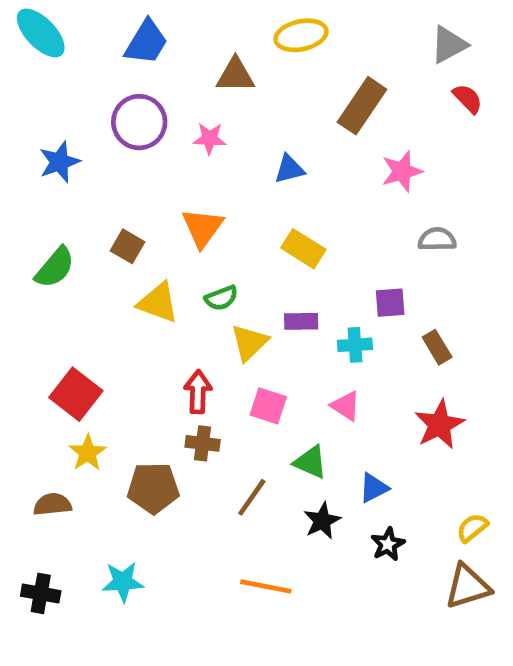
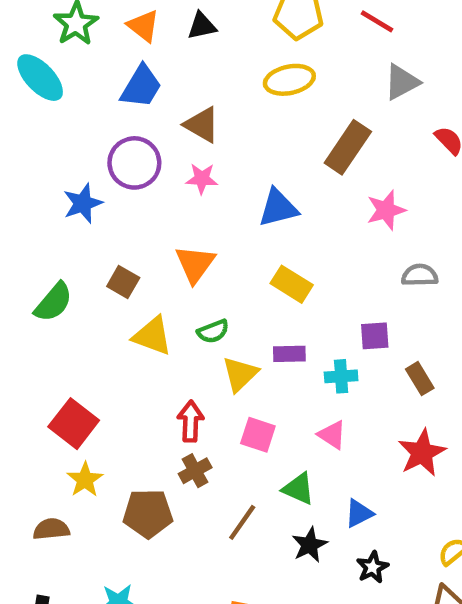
gray triangle: (449, 45) -> (402, 82), moved
brown triangle: (235, 75) -> (202, 125), moved, turned 30
blue star: (59, 162) -> (83, 203), moved
blue triangle: (289, 169) -> (278, 208), size x1.4
brown cross: (203, 443) -> (195, 471), turned -36

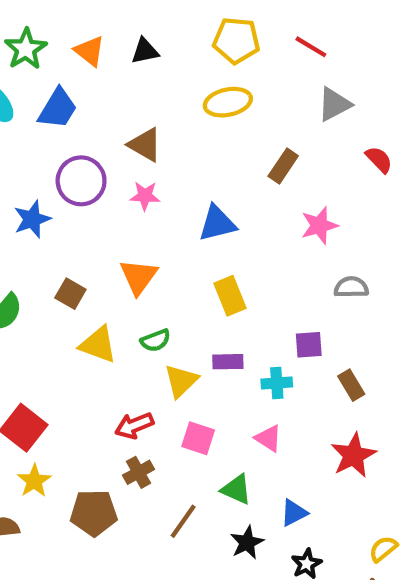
blue trapezoid: (141, 87) -> (58, 109), moved
brown rectangle: (348, 147) -> (283, 166), size x0.7
yellow rectangle: (292, 284) -> (230, 296), turned 36
red arrow: (191, 421) -> (134, 426), turned -114

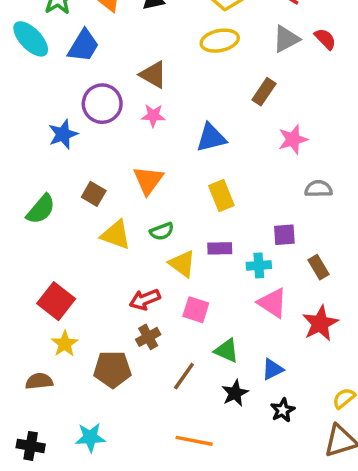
gray triangle: (334, 104) -> (286, 39), moved
red semicircle: (379, 160) -> (325, 39), moved
yellow triangle: (181, 381) -> (182, 264), turned -40
pink triangle: (268, 438) -> (272, 303), moved, size x1.4

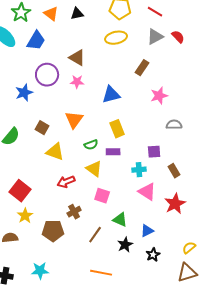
green semicircle: (162, 231) -> (91, 145), moved
purple rectangle: (220, 248) -> (113, 152), moved
red arrow: (145, 299) -> (66, 182), moved

